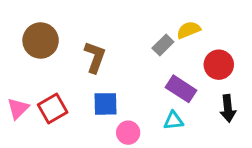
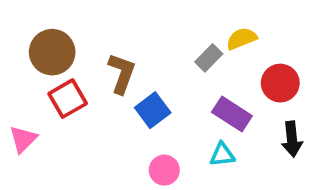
blue square: (106, 104) -> (153, 110), moved, turned -36
red square: (53, 108) -> (68, 99), moved

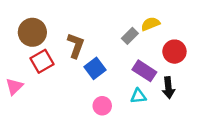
black arrow: (292, 139) -> (168, 88), moved

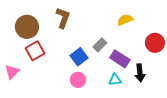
gray rectangle: (130, 36) -> (100, 45), moved
brown L-shape: (76, 46) -> (63, 18), moved
red circle: (174, 52) -> (155, 43), moved
pink circle: (102, 106) -> (78, 80), moved

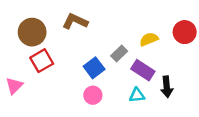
brown L-shape: (63, 18) -> (75, 21), turned -85
yellow semicircle: (125, 20) -> (149, 39), moved
red circle: (155, 43) -> (185, 32), moved

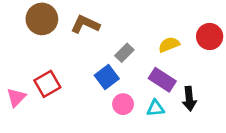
brown circle: (32, 32) -> (42, 19), moved
gray rectangle: (119, 54) -> (124, 53), moved
red square: (42, 61) -> (47, 84), moved
pink circle: (93, 95) -> (123, 104), moved

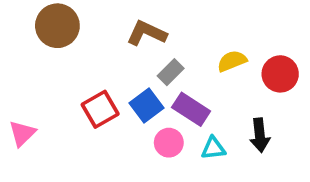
brown L-shape: (85, 24) -> (147, 33), moved
red circle: (210, 37) -> (280, 74), moved
purple rectangle: (162, 80) -> (191, 109), moved
red square: (47, 84) -> (100, 109), moved

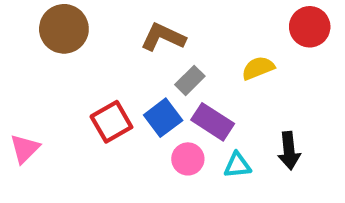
red circle: (280, 74) -> (310, 27), moved

